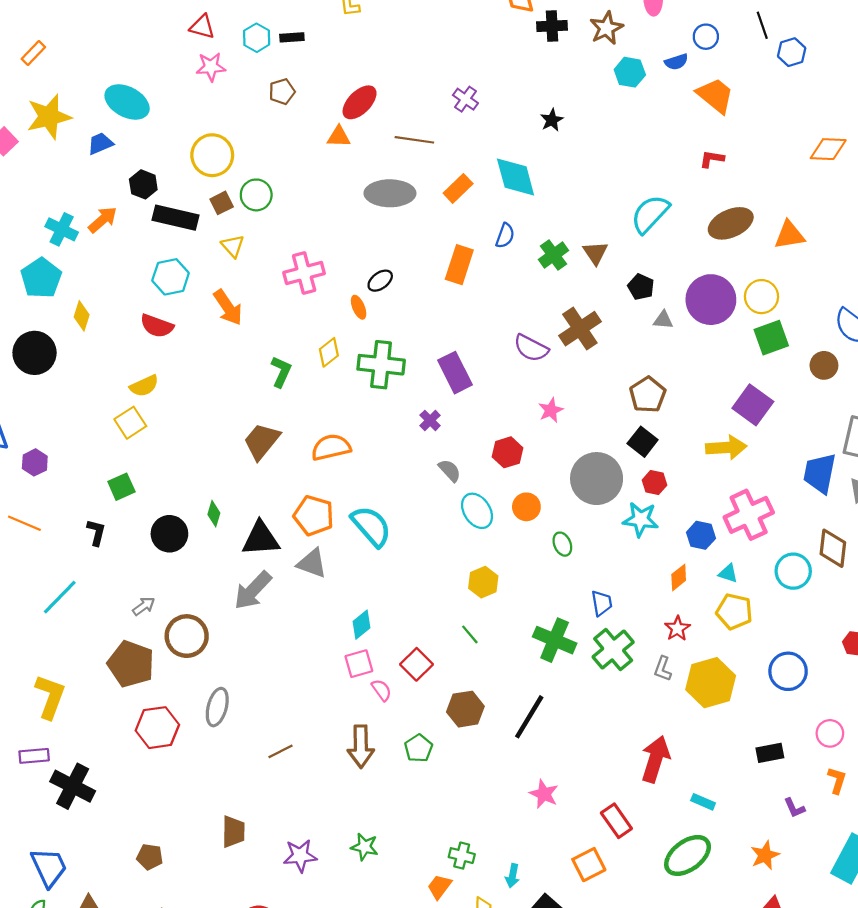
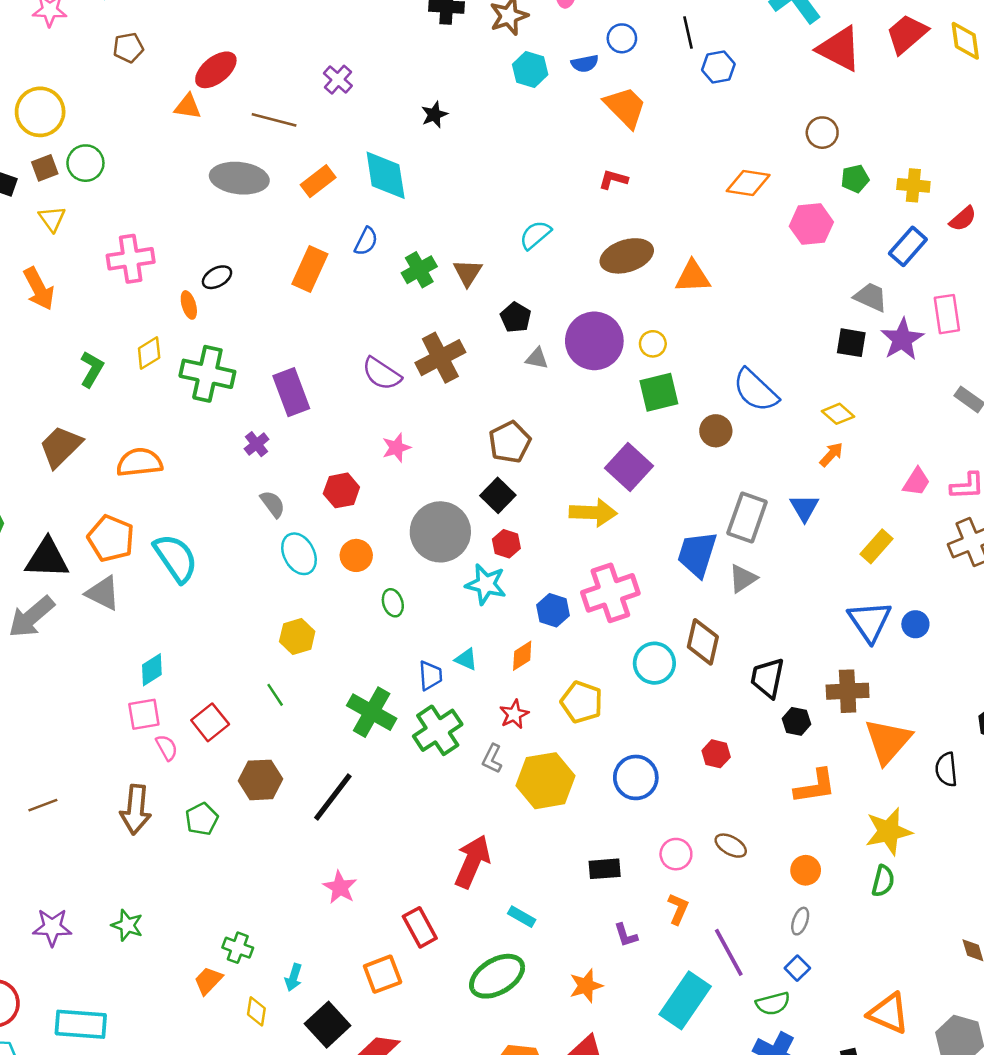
cyan semicircle: (650, 214) -> (535, 235), size x0.7
yellow circle: (762, 297) -> (653, 344), size x0.7
cyan triangle: (728, 573) -> (466, 659), moved

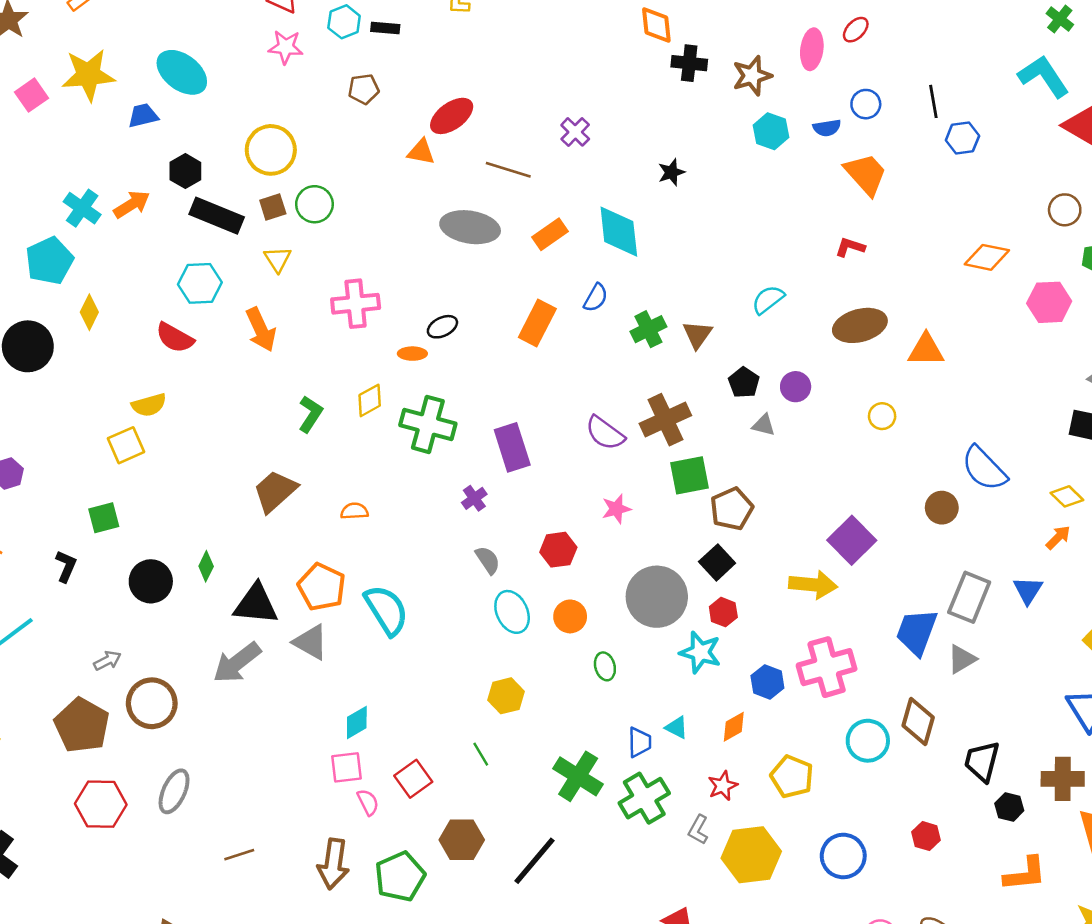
orange ellipse: (189, 305) -> (412, 354), turned -76
purple circle: (594, 341) -> (796, 387), moved, size x0.5
green square: (659, 392) -> (689, 475), moved
orange semicircle: (139, 462) -> (354, 511), size x0.6
green pentagon: (202, 819) -> (400, 877), size x1.5

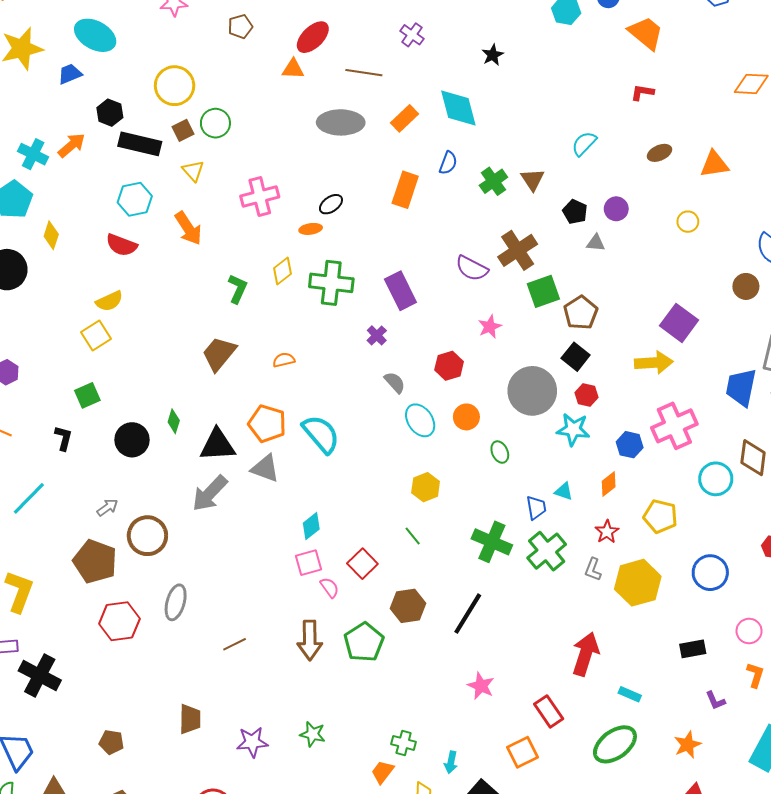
brown ellipse: (860, 325) -> (659, 153), size x0.6

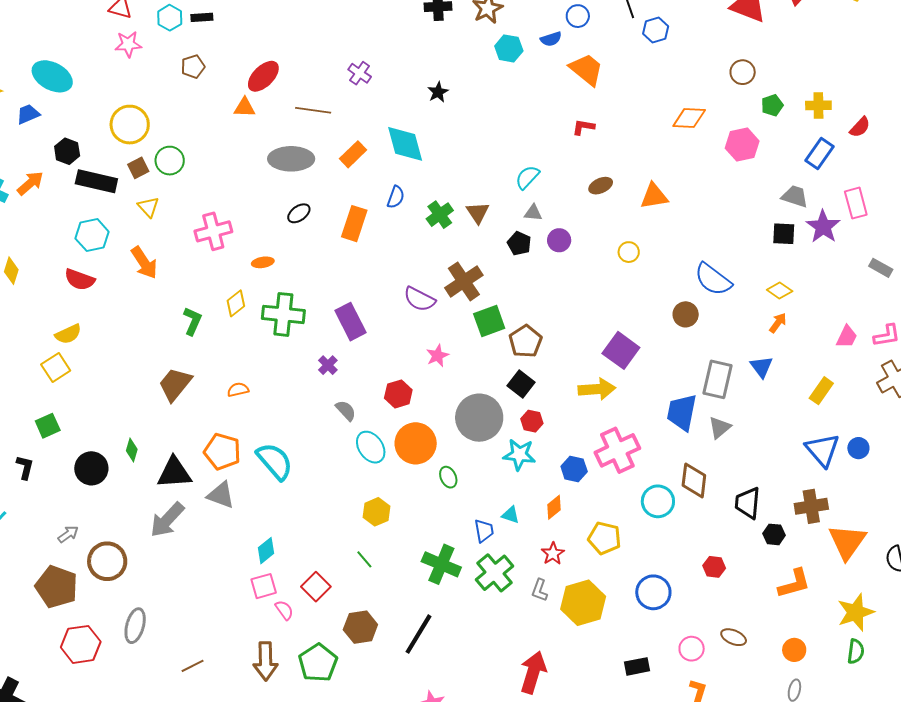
black ellipse: (331, 204) -> (299, 213), moved
gray triangle: (596, 243) -> (533, 213), moved
orange circle: (466, 417) -> (416, 443), size x1.6

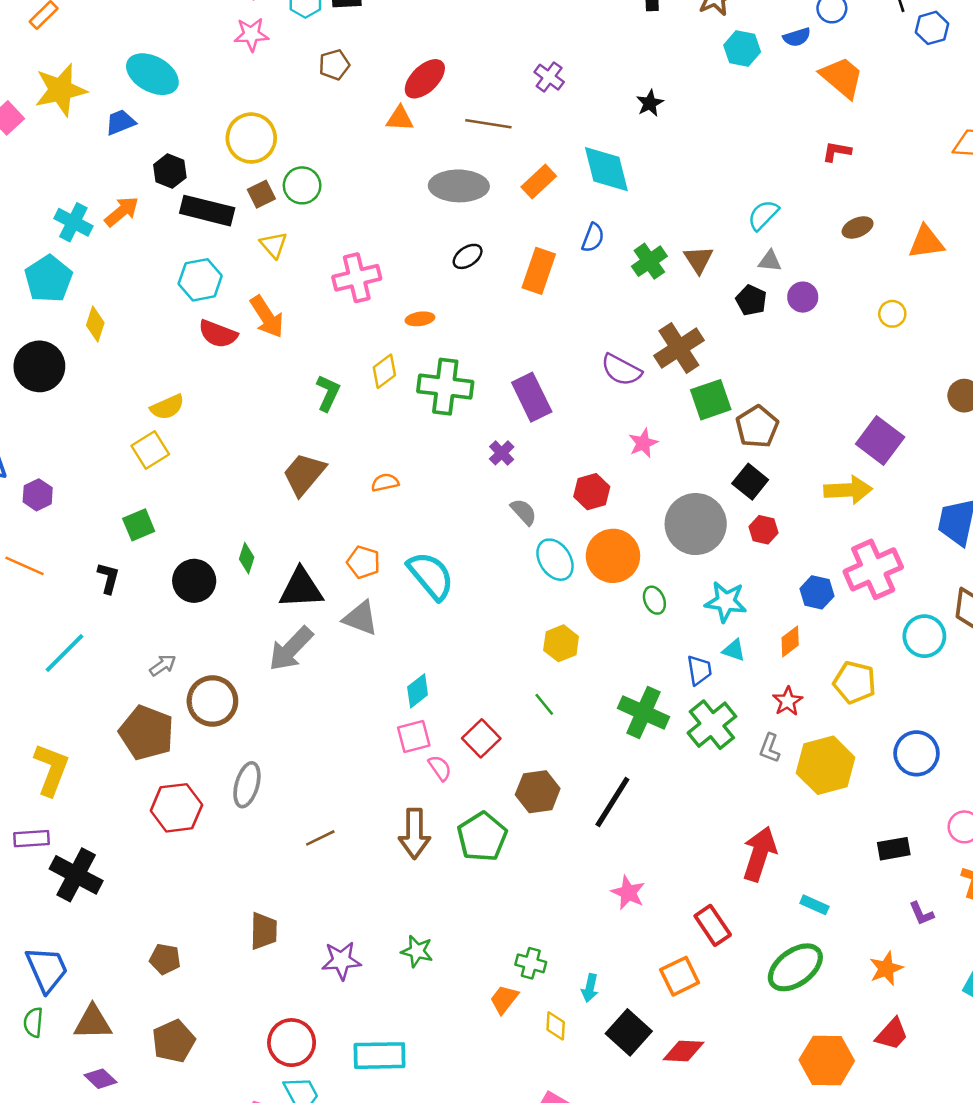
red semicircle: (80, 280) -> (218, 334), moved
orange pentagon: (222, 452) -> (364, 562), size x0.7
cyan star: (519, 455) -> (726, 602), moved

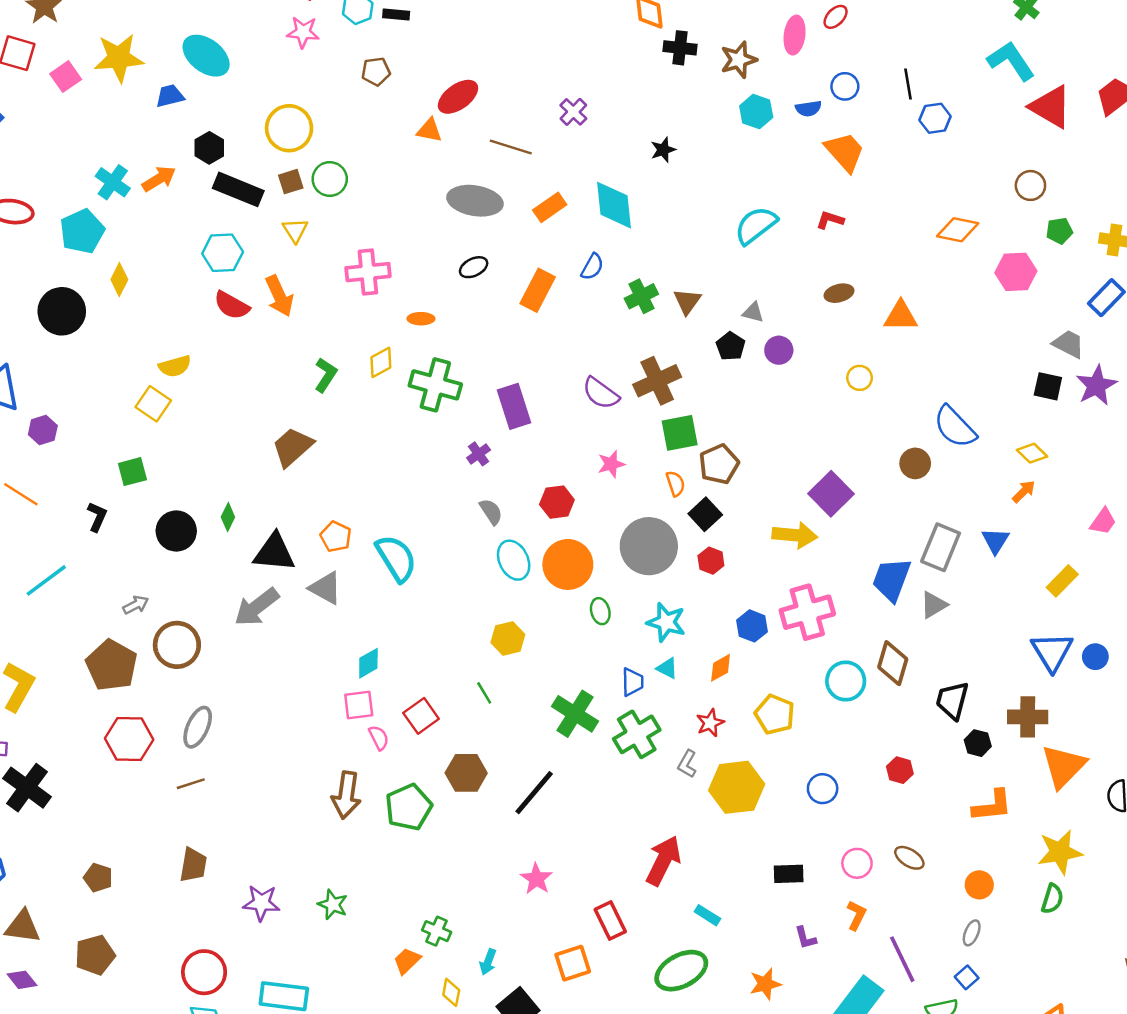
cyan semicircle: (763, 215) -> (756, 225), moved, size x1.4
yellow square: (150, 450) -> (153, 404), turned -32
orange semicircle: (385, 483) -> (675, 483), moved, turned 75
blue circle: (917, 753) -> (823, 789), size x0.7
brown line: (320, 838) -> (191, 784), moved

